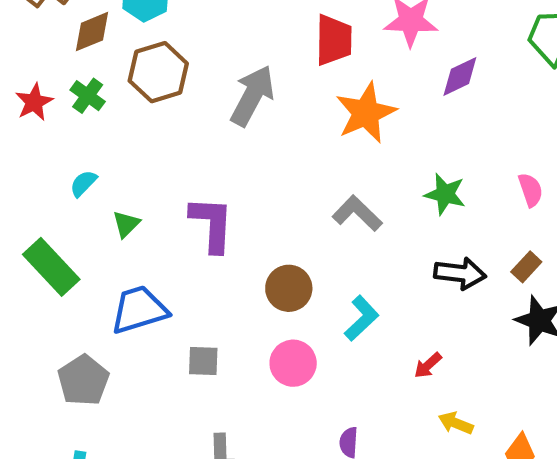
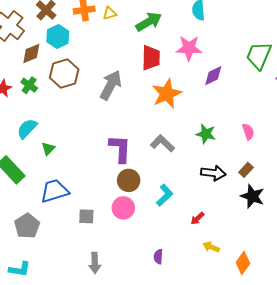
cyan semicircle: (83, 183) -> (27, 129), size x1.5
purple L-shape: (212, 224) -> (120, 149), moved
pink circle: (293, 363) -> (123, 208), moved

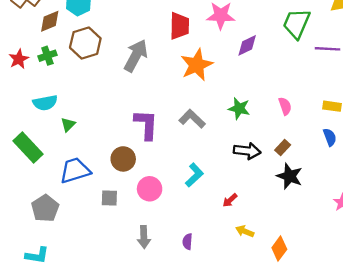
green cross: (29, 85) -> (47, 56), turned 35
cyan semicircle: (27, 129) -> (45, 103), turned -145
brown circle: (129, 180) -> (123, 159), moved
gray arrow: (95, 263) -> (144, 237), moved

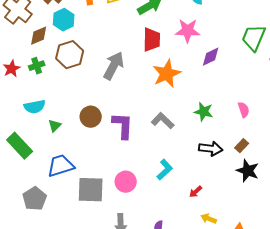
brown circle: (123, 159) -> (91, 117), moved
gray square: (109, 198) -> (91, 190), size x1.8

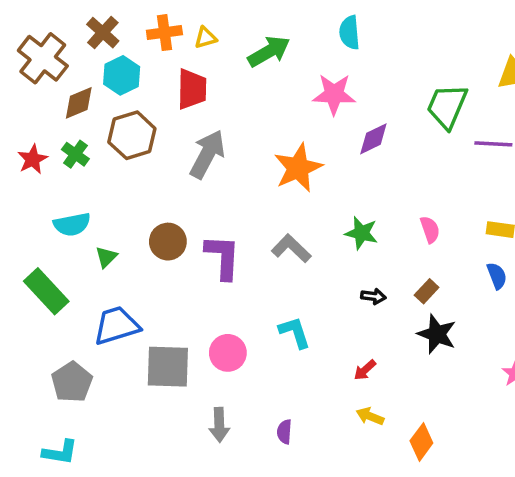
red trapezoid: (152, 40) -> (192, 89), moved
green cross: (37, 66) -> (75, 154), turned -35
black arrow: (211, 149) -> (373, 296), size x0.6
cyan L-shape: (165, 170) -> (295, 332), turned -65
red arrow: (196, 192) -> (365, 370), moved

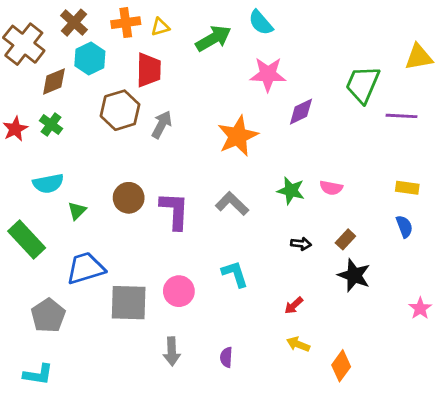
cyan semicircle: (349, 33) -> (261, 23), moved, turned -36
brown hexagon: (132, 135) -> (120, 110), moved
gray arrow: (207, 154) -> (162, 125), size x0.7
pink semicircle: (430, 230) -> (331, 188), moved, turned 120

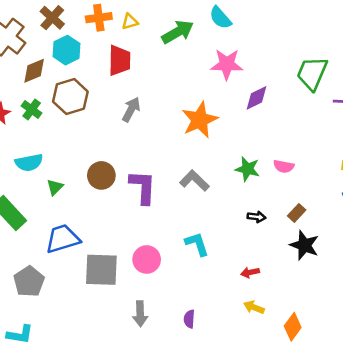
brown hexagon: (120, 110) -> (70, 97), moved
red arrow: (294, 306) -> (250, 272), turned 30

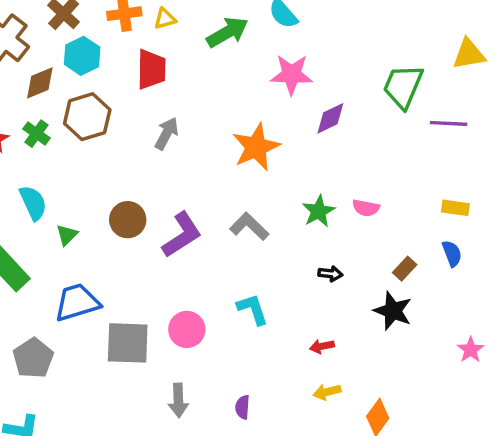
cyan semicircle: (29, 163) -> (33, 203), turned -104
green star: (247, 169) -> (319, 211), turned 30
purple L-shape: (143, 187) -> (182, 235), turned 54
brown rectangle: (297, 213) -> (405, 269), moved
yellow arrow: (254, 307) -> (327, 392), turned -36

